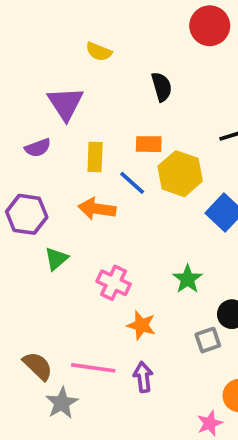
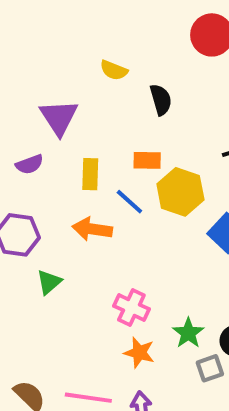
yellow semicircle: (99, 52) -> (114, 70), moved
green star: (188, 279) -> (188, 333), moved
pink cross: (114, 283) -> (131, 307), moved

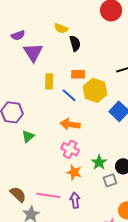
black semicircle: (161, 100) -> (75, 43), moved
purple semicircle: (29, 164) -> (18, 35), moved
orange arrow: (92, 229) -> (70, 124), moved

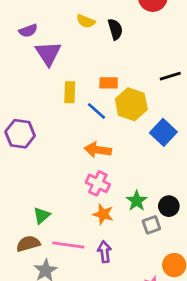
black semicircle: (75, 43) -> (115, 29), moved
green triangle: (28, 136) -> (42, 215), moved
brown semicircle: (18, 194) -> (28, 244), turned -60

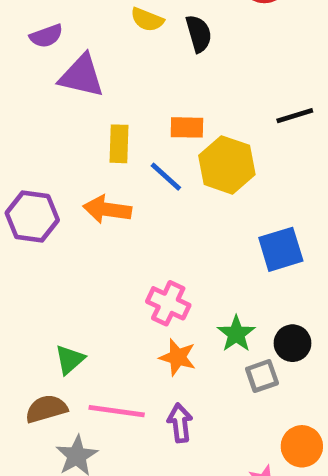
purple triangle: (48, 53) -> (81, 76), turned -44
blue square: (163, 132) -> (281, 249), moved, turned 30
orange arrow: (98, 150) -> (107, 209), moved

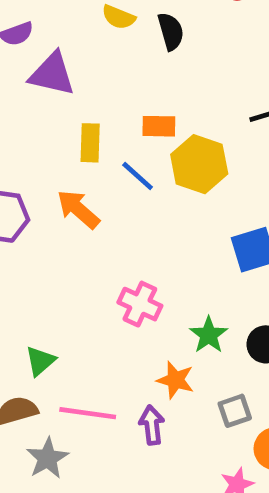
orange arrow: (107, 209) -> (78, 209), turned 33
orange star: (178, 357) -> (175, 380), moved
gray square: (262, 376) -> (235, 411), moved

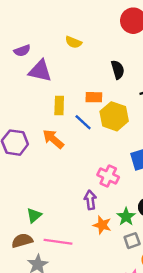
black semicircle: (171, 31) -> (118, 70), moved
pink cross: (140, 304) -> (108, 176), moved
green star: (209, 335) -> (126, 217), moved
purple arrow: (152, 425) -> (90, 200), moved

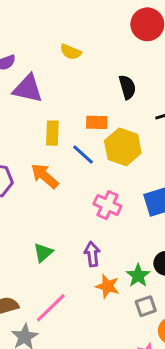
pink cross: (108, 176) -> (107, 205), moved
green triangle: (34, 215) -> (43, 253), moved
pink line: (58, 242) -> (51, 308), turned -52

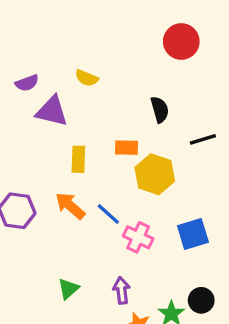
yellow semicircle: (71, 52) -> (87, 78), moved
blue line: (83, 155) -> (108, 214), moved

